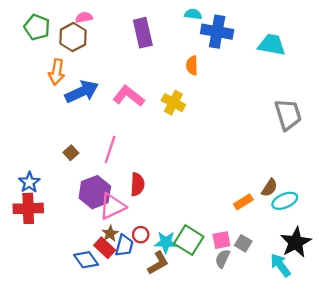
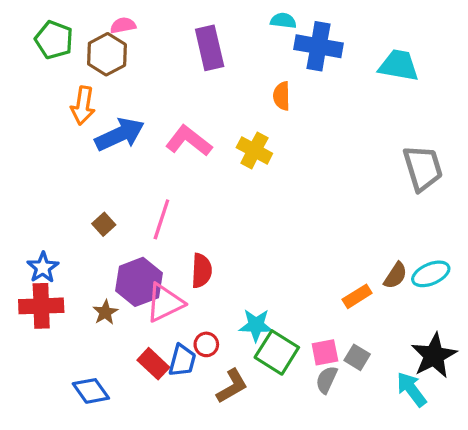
cyan ellipse: (285, 201) -> (431, 274), moved
brown star: (110, 234) -> (105, 312), moved
cyan star: (166, 242) -> (256, 325), moved
blue diamond: (86, 260) -> (91, 391), moved

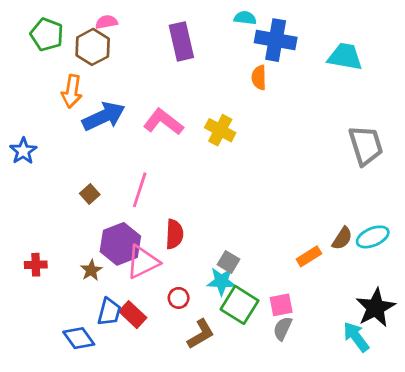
orange semicircle: (282, 96) -> (259, 77), moved
blue star: (43, 267) -> (23, 151), moved
red cross: (41, 306) -> (36, 265), size x0.6
gray square: (357, 357) -> (228, 262), moved
blue trapezoid: (182, 360) -> (109, 312), moved

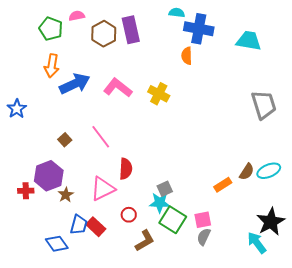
green pentagon: (47, 34) -> (51, 29), moved
brown hexagon: (93, 47) -> (104, 34), moved
pink line: (140, 190) -> (101, 137), turned -55
purple hexagon: (120, 244) -> (49, 176), moved
gray square: (228, 262) -> (165, 189), turned 35

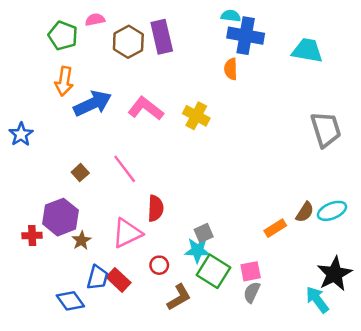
cyan semicircle: (177, 13) -> (231, 16), moved

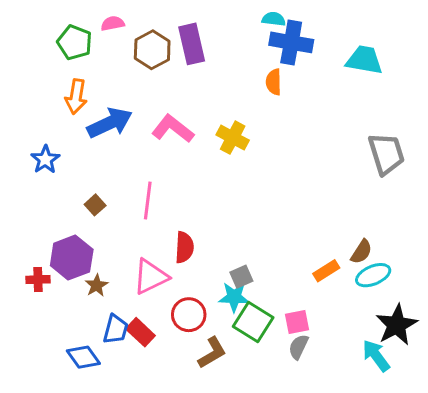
blue star: (21, 134) -> (45, 160), moved
pink line: (125, 169) -> (148, 201), turned 44
cyan ellipse: (332, 211) -> (373, 275), moved
red circle: (159, 265) -> (189, 315), size x1.5

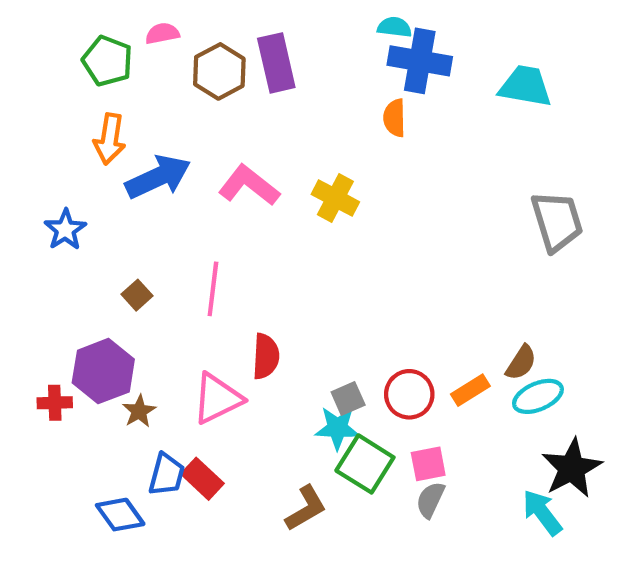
red circle: (189, 315) -> (409, 394), moved

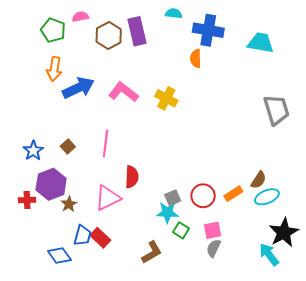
cyan semicircle: (394, 27) -> (174, 13), moved
blue star: (65, 230) -> (33, 151), moved
green square: (365, 464) -> (181, 230), size x0.6

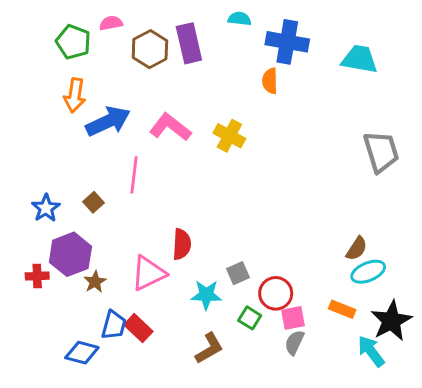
pink line: (106, 143) -> (134, 175), moved
orange rectangle: (233, 194) -> (342, 309), moved, turned 54
red circle: (203, 196) -> (276, 293), moved
cyan star: (167, 213) -> (206, 295), moved
blue diamond: (59, 255) -> (82, 353), turned -40

